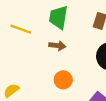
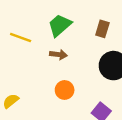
green trapezoid: (58, 17) -> (60, 25), turned 40

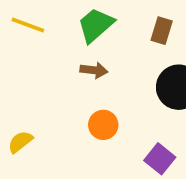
yellow line: (21, 37) -> (28, 25), moved

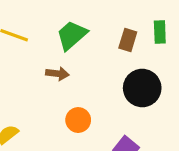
brown arrow: (94, 70) -> (57, 74), moved

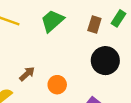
green rectangle: (160, 32) -> (119, 18), turned 35
brown arrow: (57, 74) -> (27, 74), moved, turned -49

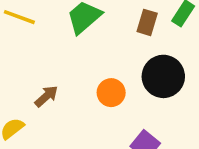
orange circle: (57, 85) -> (111, 93), moved

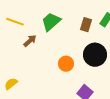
brown arrow: (46, 96) -> (30, 41), moved

